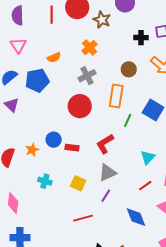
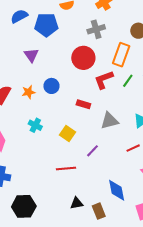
purple triangle: (12, 105) -> (31, 55), moved
red L-shape: (105, 144) -> (104, 80), moved
red rectangle: (72, 148) -> (83, 104), moved
gray triangle: (107, 173) -> (110, 121), moved
blue diamond: (136, 217) -> (117, 190), moved

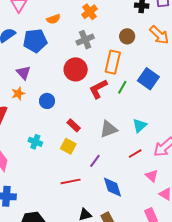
orange star: (29, 92) -> (18, 93), moved
red rectangle: (83, 104) -> (74, 125), moved, turned 32
blue diamond: (117, 190) -> (113, 187), moved

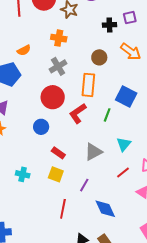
orange cross: (90, 12) -> (59, 38), turned -35
green line: (122, 87) -> (107, 115), moved
blue circle: (47, 101) -> (41, 127), moved
red line: (71, 181) -> (63, 209), turned -60

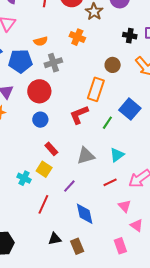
gray cross: (58, 66) -> (53, 63), moved
red circle: (53, 97) -> (39, 91), moved
cyan cross: (23, 174) -> (24, 178), moved

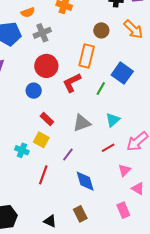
red circle: (39, 91) -> (46, 66), moved
pink triangle: (125, 206) -> (124, 170), turned 32
black triangle: (55, 239) -> (50, 221), moved, turned 40

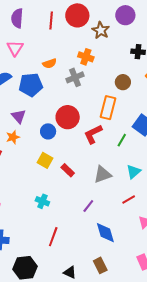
gray cross: (42, 33) -> (75, 77), moved
blue circle: (34, 91) -> (48, 131), moved
yellow square: (41, 140) -> (45, 160), moved
red line: (43, 175) -> (53, 237), moved

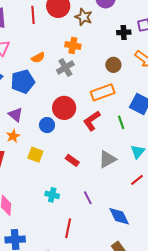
orange rectangle: (108, 108) -> (103, 92), turned 65
green line: (122, 140) -> (121, 122), turned -40
yellow square: (45, 160) -> (35, 155), moved
purple line: (88, 206) -> (88, 198), moved, turned -56

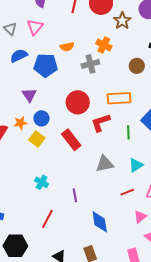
brown circle: (113, 65) -> (137, 66), moved
blue circle: (47, 125) -> (41, 118), moved
orange star: (13, 136) -> (20, 123), moved
red rectangle: (72, 160) -> (71, 140), moved, size x1.5

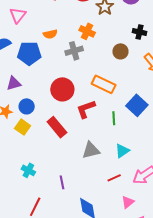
purple triangle: (29, 95) -> (14, 83), turned 49
orange rectangle: (119, 98) -> (104, 84), turned 30

